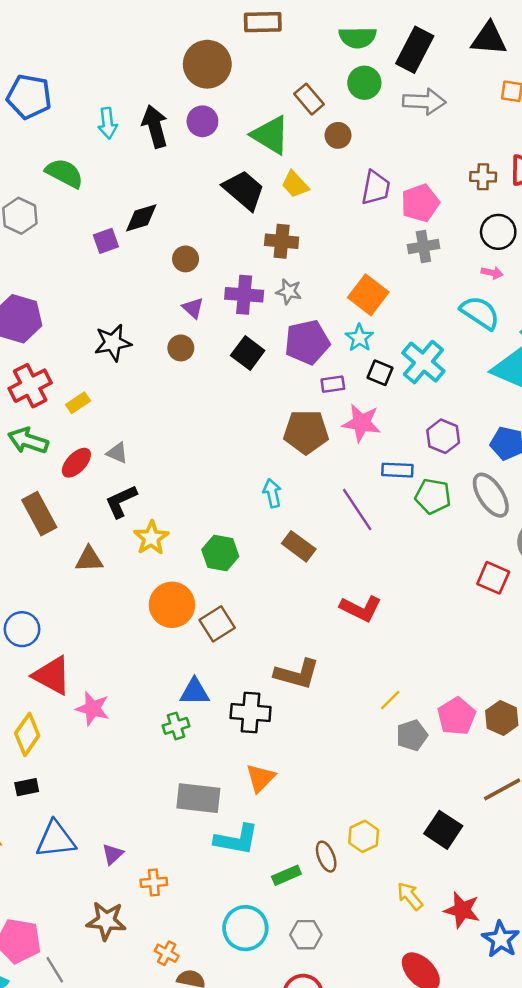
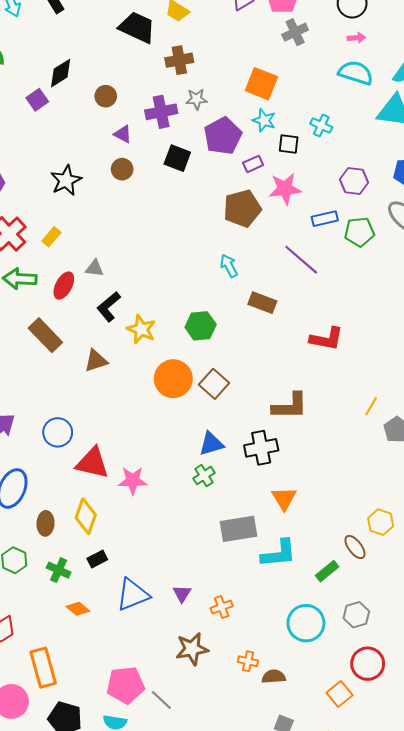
cyan cross: (423, 362) -> (321, 126), size x0.6

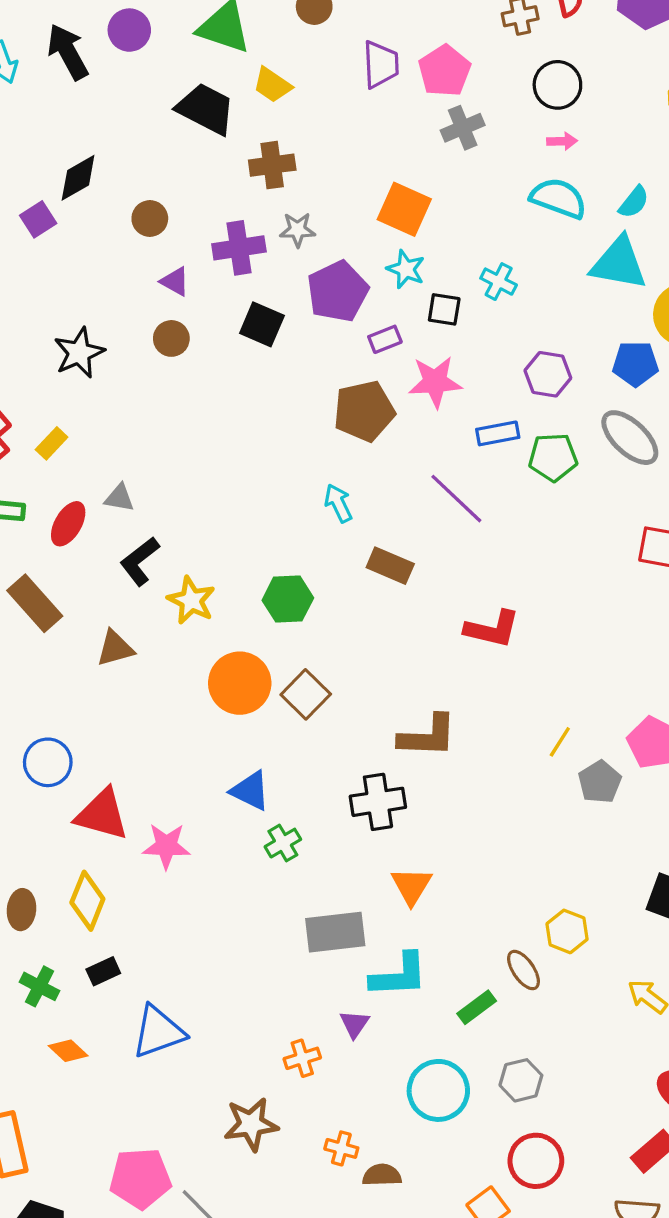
blue triangle: (211, 444) -> (250, 791), moved, turned 40
purple triangle: (182, 594) -> (354, 1024), moved

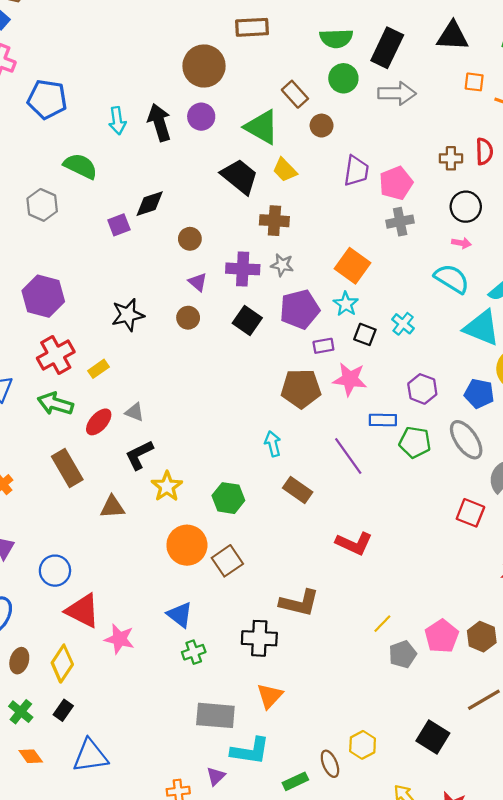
black rectangle: (103, 971) -> (63, 710), turned -42

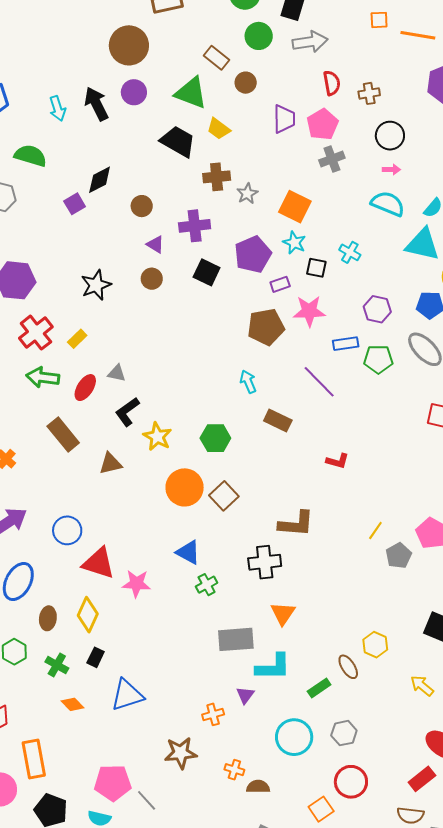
red semicircle: (484, 151) -> (332, 83), moved
gray star: (282, 265) -> (247, 194), moved, turned -30
red L-shape: (354, 543) -> (338, 461), size x0.7

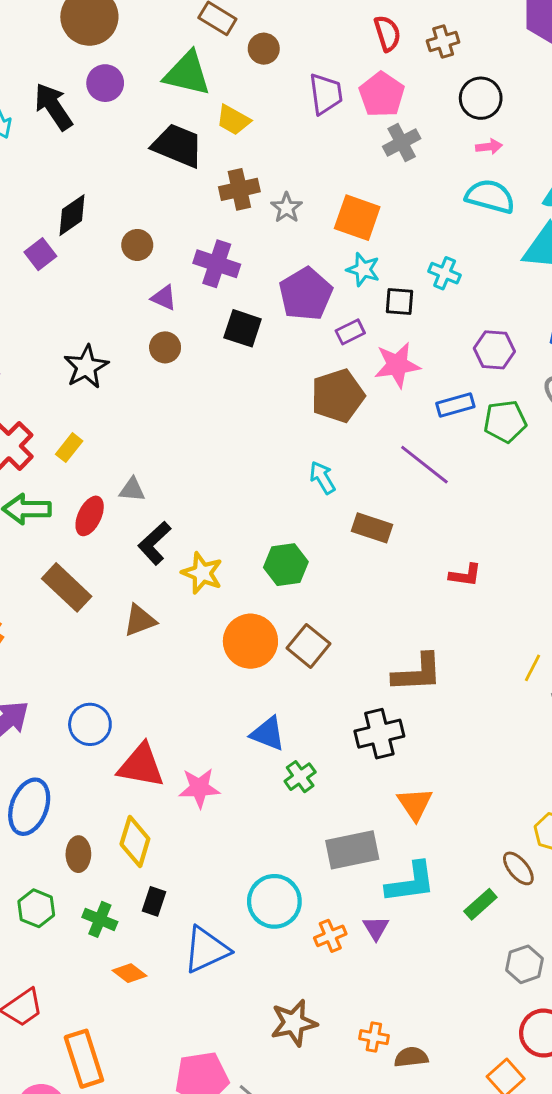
purple cross: (195, 226) -> (217, 264), turned 32
orange cross: (213, 714) -> (330, 936), moved
cyan circle: (294, 737) -> (274, 901), moved

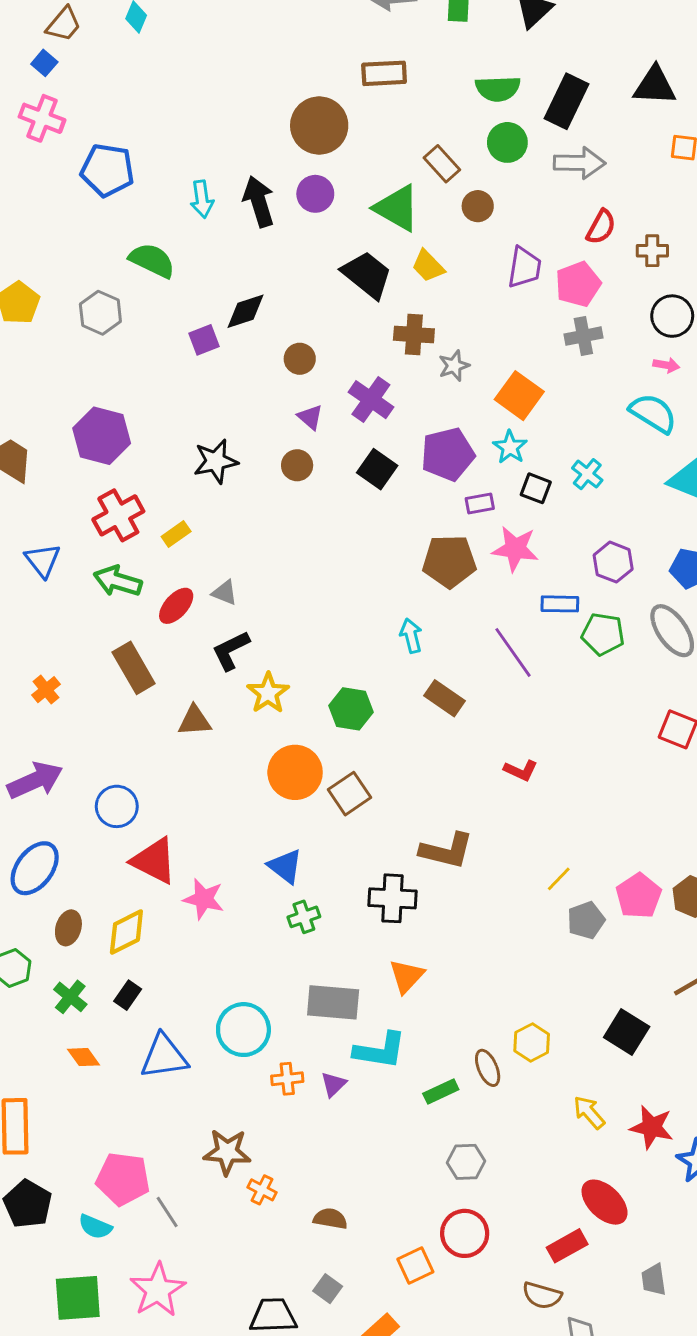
red semicircle: (387, 33) -> (601, 227), turned 30
yellow diamond: (135, 841) -> (126, 932), turned 30
orange cross: (374, 1037) -> (262, 1190), moved

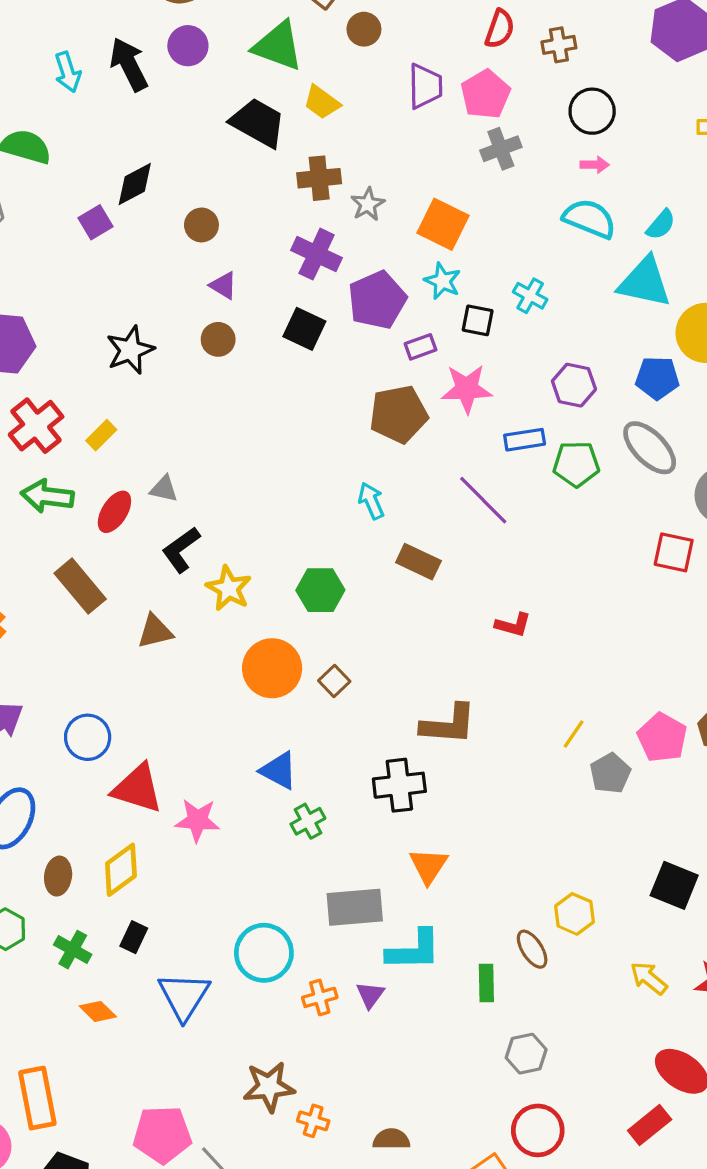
purple cross: (371, 400) -> (317, 254), moved
brown square: (350, 794) -> (334, 681), size x0.7
blue triangle: (164, 1057) -> (184, 996), turned -40
green rectangle: (441, 1091) -> (486, 983), turned -56

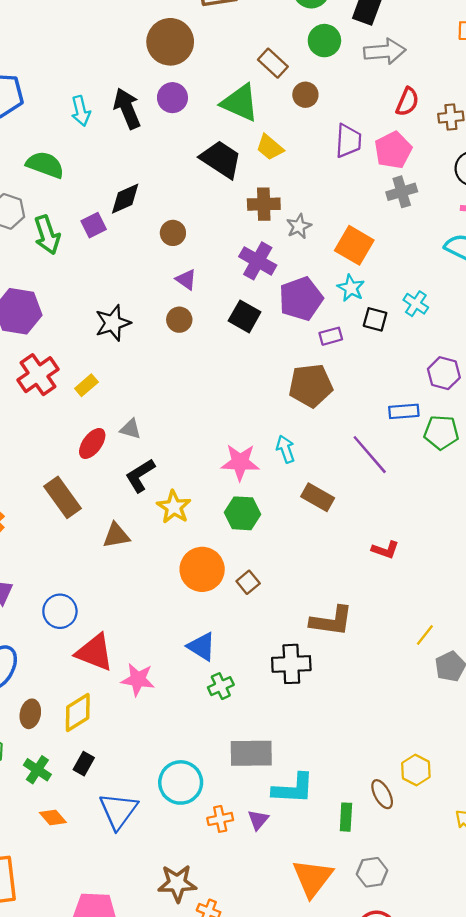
pink star: (467, 389) -> (240, 462), moved
green arrow: (47, 496) -> (47, 235), moved, turned -120
orange triangle: (429, 866) -> (313, 878), moved, size x1.4

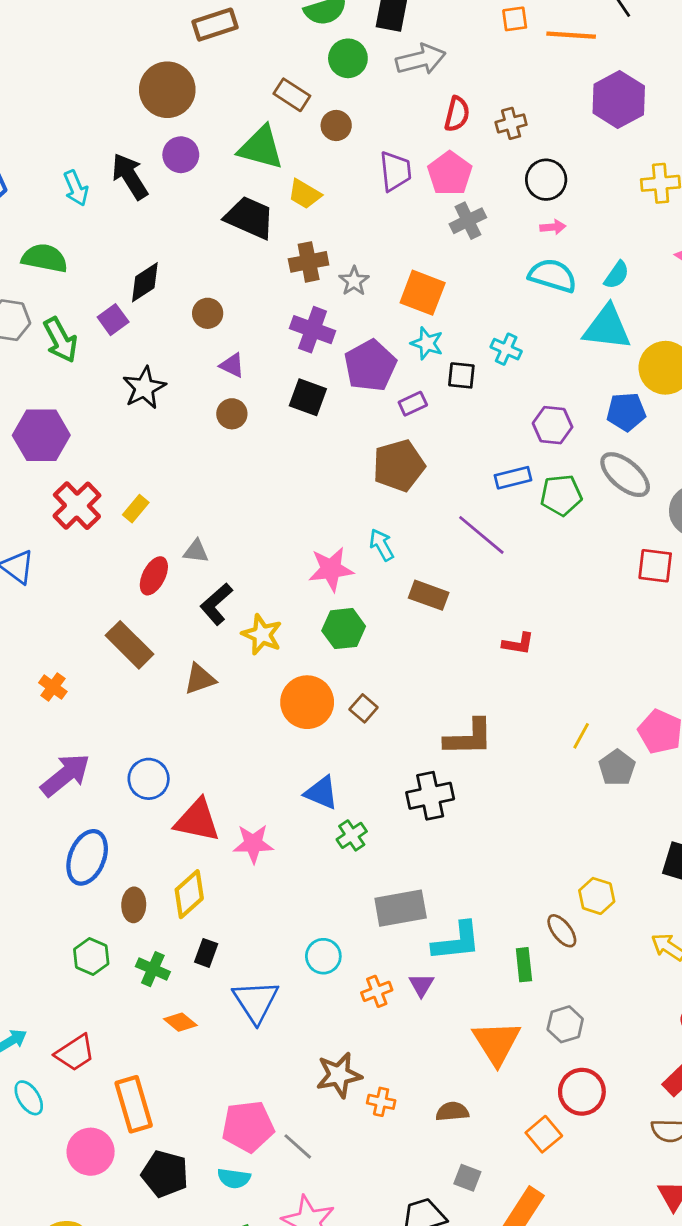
black star: (113, 323) -> (144, 388), moved
cyan circle: (181, 782) -> (323, 956), size x0.7

